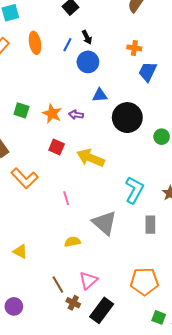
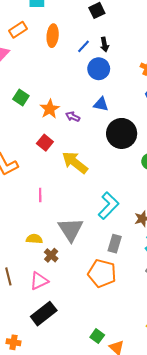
orange pentagon: (144, 281) -> (102, 273), moved
brown cross: (73, 303) -> (51, 255), moved

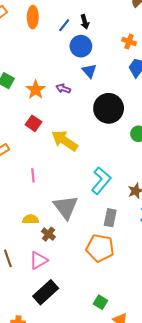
blue triangle: (101, 104) -> (89, 71), moved, turned 42
purple arrow: (73, 117) -> (63, 89), moved
green square: (97, 336) -> (100, 302), moved

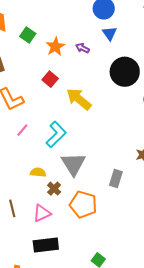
pink line: (33, 175) -> (22, 130), moved, turned 40
cyan L-shape: (101, 181) -> (56, 134), moved
orange pentagon: (100, 248) -> (83, 205), moved
black rectangle: (46, 292) -> (46, 245), turned 30

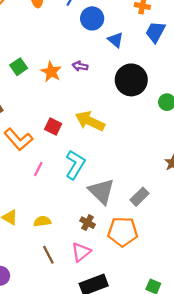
blue triangle: (110, 33) -> (116, 40), moved
green square: (28, 35) -> (19, 67), turned 35
red square: (50, 79) -> (53, 127), moved
yellow semicircle: (38, 172) -> (42, 221), moved
gray rectangle: (116, 178) -> (139, 197), moved, turned 42

